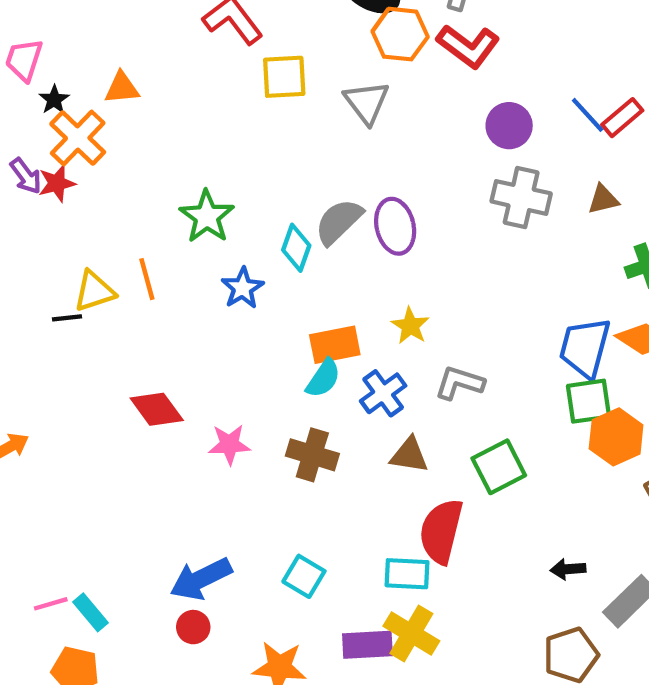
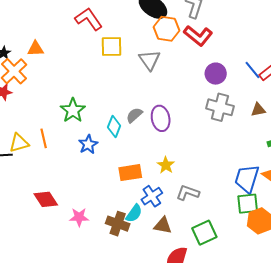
gray semicircle: (339, 222) -> (134, 115), size x0.7
cyan semicircle: (323, 378) -> (134, 213), moved

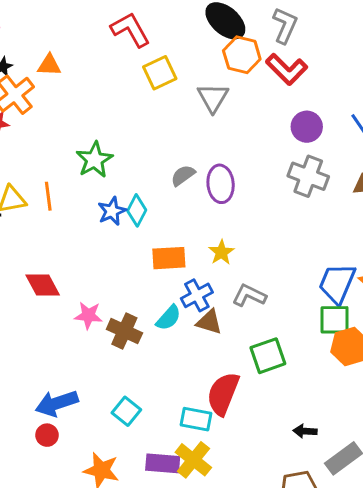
yellow square: (112, 47) -> (160, 73), turned -30
cyan diamond: (114, 127) -> (137, 210), moved
brown cross: (118, 224) -> (124, 331), moved
brown triangle: (163, 225) -> (209, 322), moved

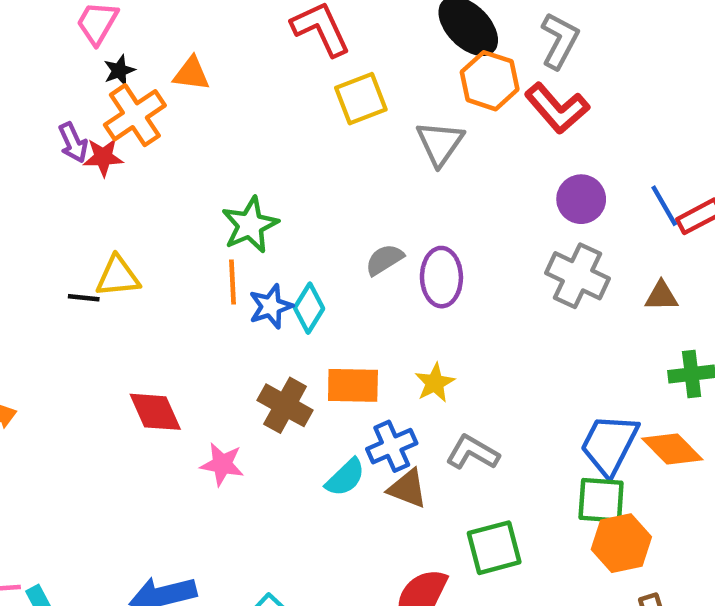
orange line: (48, 196) -> (233, 282), moved
brown cross: (124, 331) -> (285, 405), moved

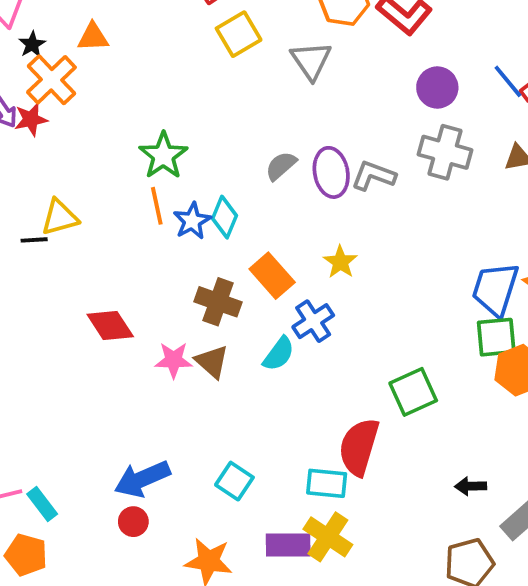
orange rectangle: (353, 385) -> (272, 276), turned 57
gray L-shape: (473, 453) -> (374, 176), moved
brown triangle: (408, 489) -> (212, 362), moved, turned 30

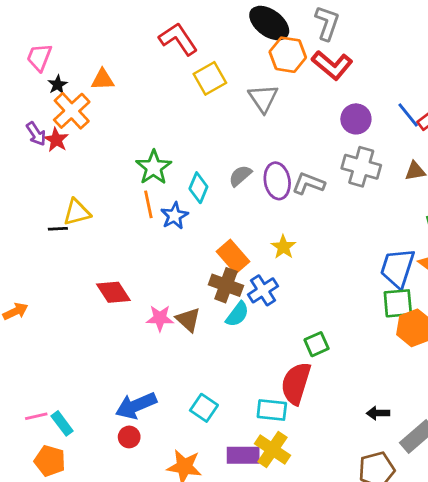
red star: (31, 119) -> (56, 140), turned -30
cyan diamond: (225, 217) -> (198, 188), moved
brown cross: (218, 302) -> (226, 285), moved
green square: (413, 392) -> (317, 344), moved, size x0.7

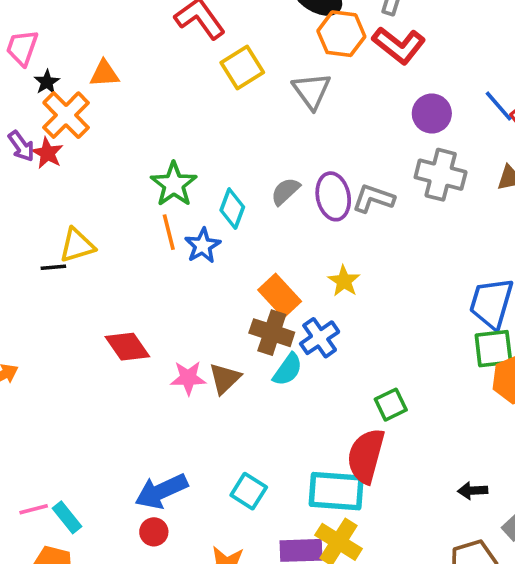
brown triangle: (188, 320) -> (225, 378), turned 36
cyan rectangle: (272, 410) -> (336, 491), size x1.4

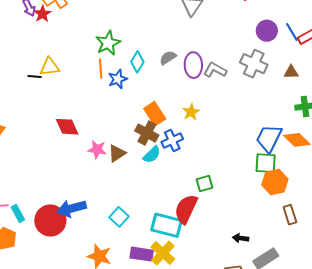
purple circle: (432, 113) -> (267, 31), moved
red circle: (154, 532) -> (50, 221), moved, size x2.0

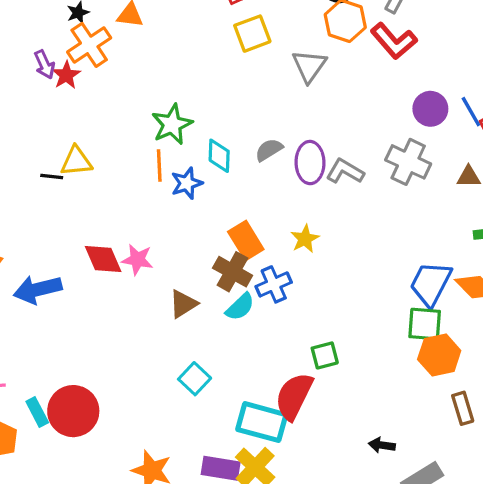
cyan diamond: (137, 62) -> (219, 156), turned -30
pink star: (97, 150) -> (137, 260), moved
blue arrow: (72, 208) -> (38, 289), moved
cyan rectangle: (18, 213) -> (37, 412), moved
cyan square: (119, 217) -> (195, 379), moved

